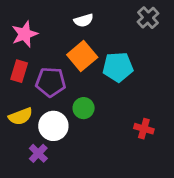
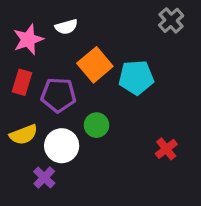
white semicircle: (84, 20) -> (66, 27), moved
red cross: (144, 129) -> (166, 149), turned 36

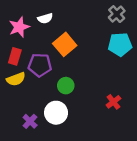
cyan pentagon: (136, 78) -> (120, 44), moved
yellow semicircle: (24, 135) -> (16, 79), moved
white circle: (62, 146) -> (56, 113), moved

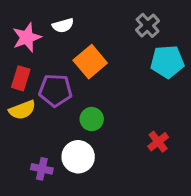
gray cross: (117, 14) -> (148, 25), moved
purple cross: (30, 121) -> (42, 169), turned -32

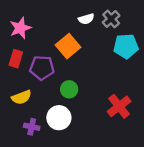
white semicircle: (63, 25) -> (86, 19), moved
yellow semicircle: (22, 110) -> (21, 97), moved
red cross: (158, 142) -> (119, 106), size x1.5

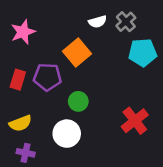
red rectangle: (16, 59) -> (18, 80), moved
yellow semicircle: (21, 97) -> (20, 123), moved
purple cross: (32, 127) -> (26, 153), moved

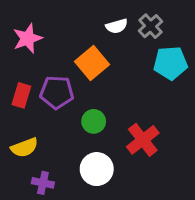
red cross: (135, 121) -> (143, 140), moved
white circle: (67, 134) -> (97, 169), moved
purple cross: (26, 153) -> (43, 183), moved

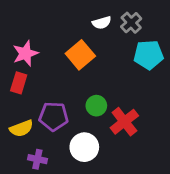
pink star: (28, 38) -> (25, 53), moved
purple pentagon: (57, 92) -> (54, 116), moved
green circle: (94, 121) -> (96, 106), moved

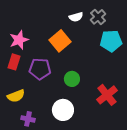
purple pentagon: (54, 116) -> (40, 69), moved
red cross: (124, 122) -> (107, 95), moved

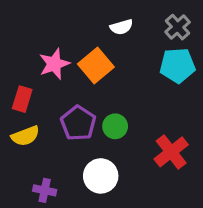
gray cross: (98, 17) -> (178, 27), moved
pink star: (19, 40) -> (54, 64), moved
purple pentagon: (40, 69) -> (78, 123), moved, turned 30
yellow semicircle: (16, 96) -> (25, 136), moved

